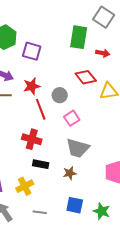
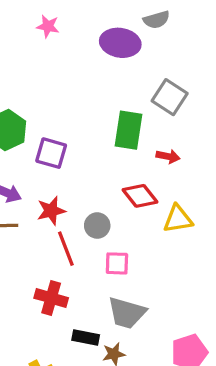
pink square: (72, 118) -> (117, 263), turned 35
black rectangle: (41, 164) -> (86, 337), moved

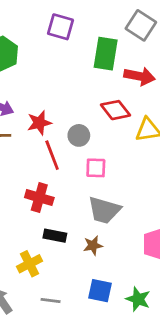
purple square: (51, 153) -> (60, 27), moved
red arrow: (168, 156) -> (139, 76), size x1.5
black rectangle: (86, 337) -> (55, 236), moved

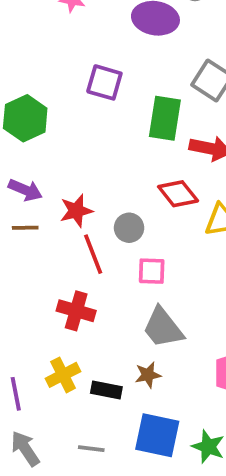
gray trapezoid: (104, 210) -> (163, 328), turned 36
black rectangle: (55, 236) -> (106, 390), moved
yellow cross: (29, 264) -> (63, 375), moved
blue square: (100, 291) -> (157, 435), size x1.4

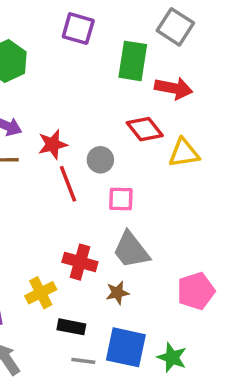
red cross: (76, 311) -> (80, 262), moved
black rectangle: (106, 390) -> (71, 327), moved
gray line: (91, 449) -> (83, 361), moved

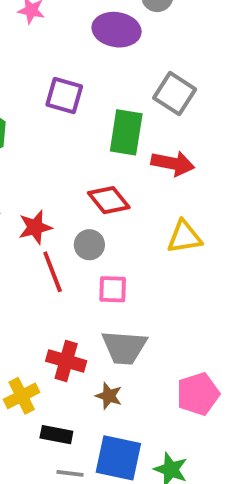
red diamond: (145, 129) -> (109, 200), moved
gray trapezoid: (131, 250) -> (124, 347), turned -48
brown star: (117, 293) -> (109, 396), turned 30

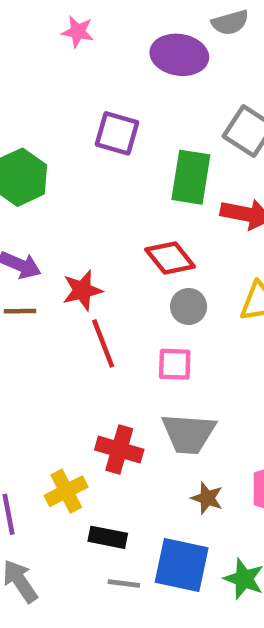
gray circle: (89, 245) -> (189, 306), moved
brown star: (109, 396) -> (207, 498), moved

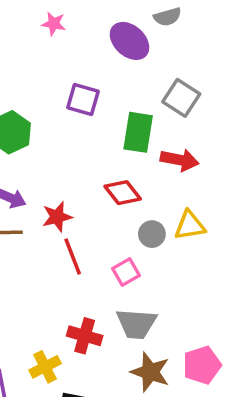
purple ellipse: (179, 55) -> (130, 41), turned 33
gray circle: (189, 306) -> (152, 234), moved
pink square: (175, 364) -> (126, 272), turned -32
brown star: (207, 498) -> (150, 372), size x1.6

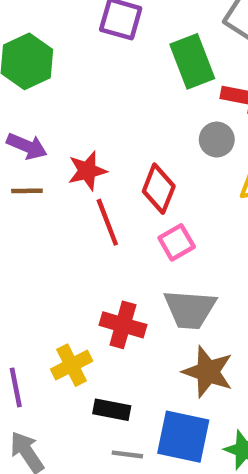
green rectangle: (138, 132) -> (192, 61), turned -30
red diamond: (123, 193) -> (159, 189), moved, turned 60
gray circle: (152, 234) -> (217, 140), moved

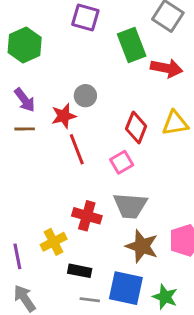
gray circle: (217, 140) -> (85, 96), moved
purple arrow: (27, 146) -> (25, 100), turned 30
red diamond: (159, 189) -> (136, 128), moved

